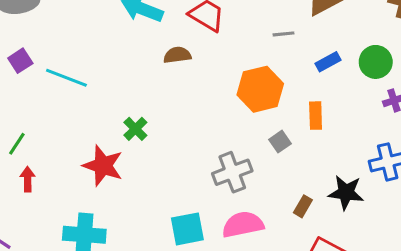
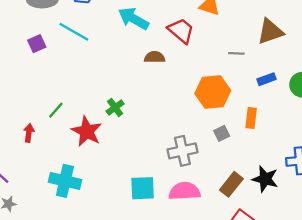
cyan line: (66, 78) -> (74, 32), moved
green line: (17, 144) -> (56, 110), moved
brown rectangle: (303, 206) -> (231, 184), size x1.5

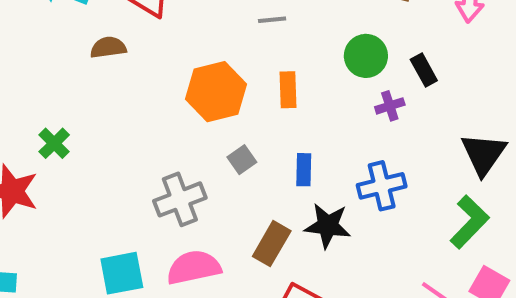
gray line: (236, 53) -> (272, 20), moved
blue rectangle: (266, 79) -> (304, 170), moved, turned -60
orange rectangle: (251, 118) -> (288, 90), moved

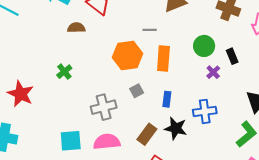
gray line: (272, 20) -> (150, 30), moved
orange rectangle: (288, 90) -> (163, 59), size x1.4
purple cross: (390, 106) -> (213, 72), turned -32
green cross: (54, 143) -> (64, 72), moved

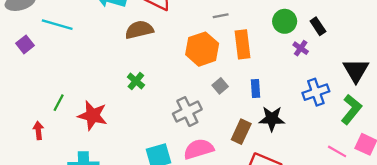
brown semicircle: (76, 28) -> (139, 30), size x1.4
blue cross: (205, 111) -> (316, 92), moved

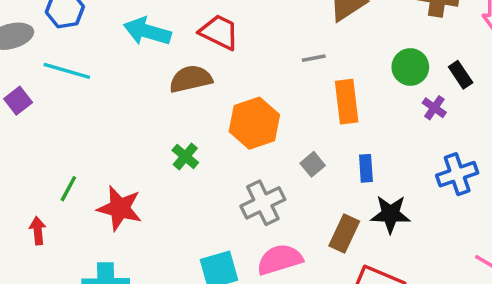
orange hexagon: (202, 49) -> (254, 123), moved

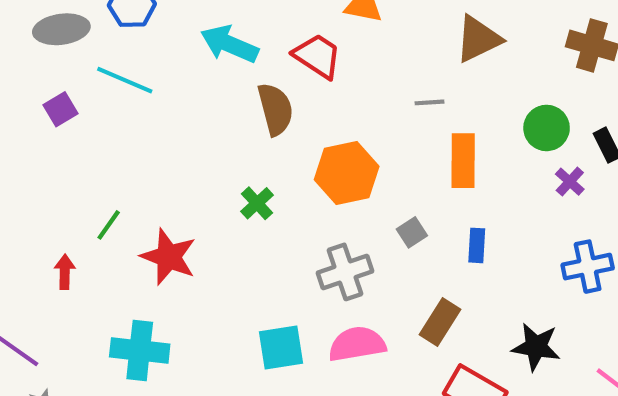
brown semicircle: (191, 79) -> (275, 109), turned 81
black star: (390, 214) -> (536, 347), moved

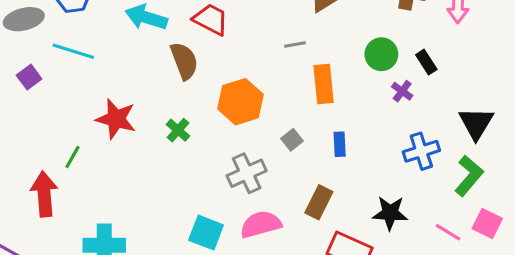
red star: (169, 257) -> (116, 119), moved
red arrow: (65, 272) -> (44, 194), size x1.8
cyan square: (281, 348) -> (206, 233), turned 36

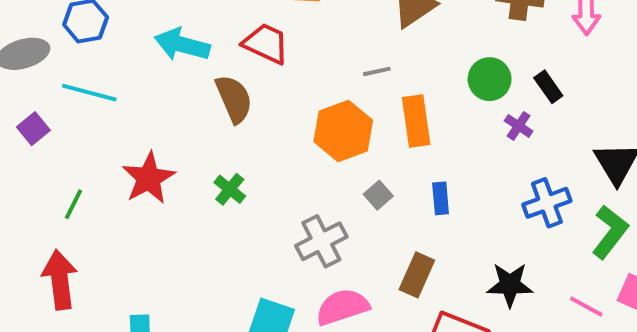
orange hexagon: (240, 102) -> (343, 131), moved
red star: (116, 119) -> (149, 178), turned 30
green line: (73, 157) -> (74, 204), moved

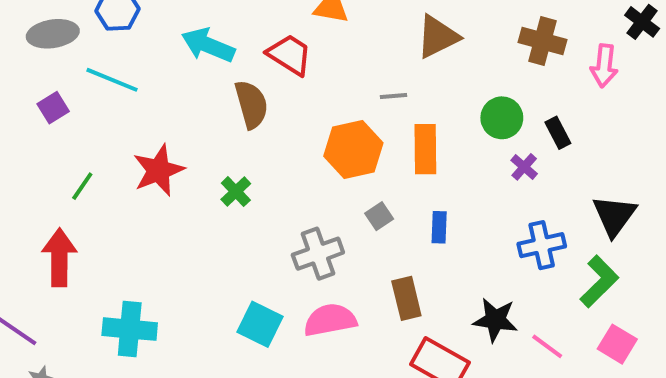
brown rectangle: (417, 275) -> (406, 298), turned -45
pink line: (586, 306) -> (547, 346), moved

